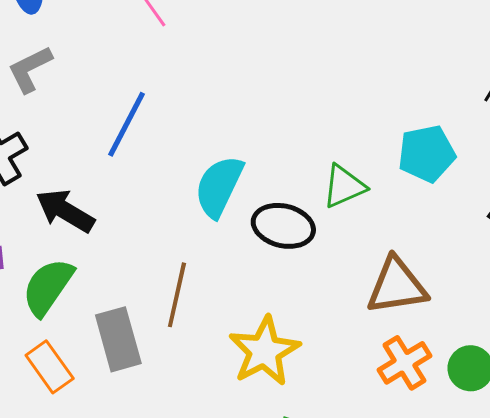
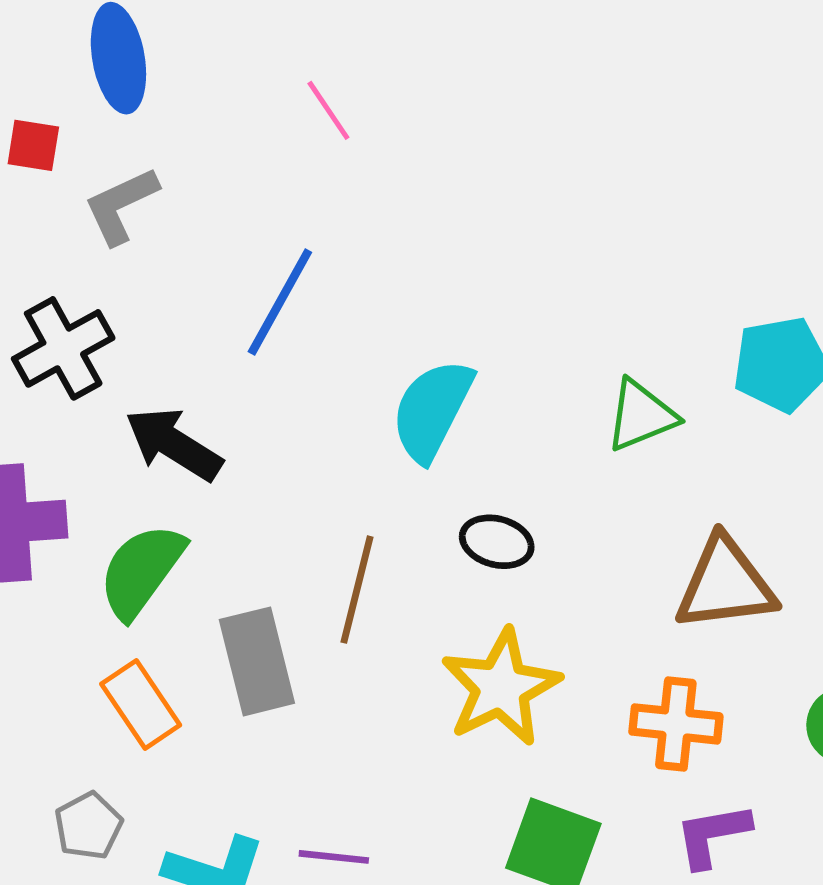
black ellipse: (283, 226) -> (497, 542), moved, size x0.7
orange cross: (405, 363) -> (676, 724), moved, turned 36

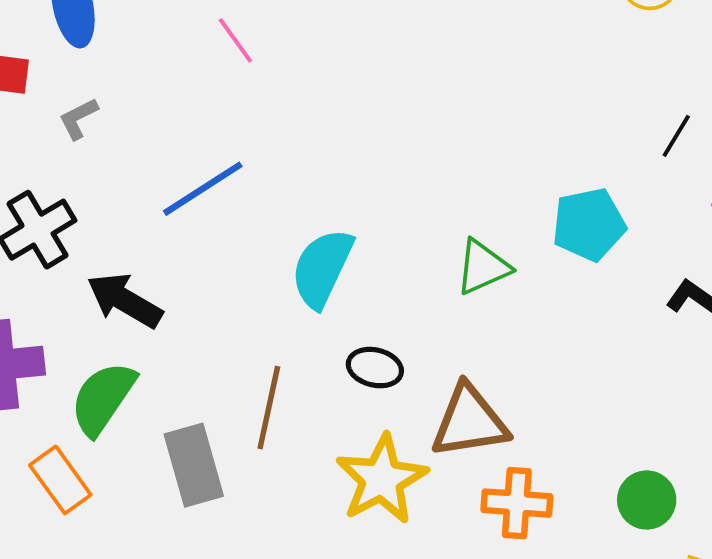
gray L-shape: (121, 205) -> (78, 118), size x0.7
blue line: (280, 302) -> (203, 189), turned 30
brown triangle: (725, 584) -> (469, 421), moved
orange rectangle: (141, 705) -> (60, 480), moved

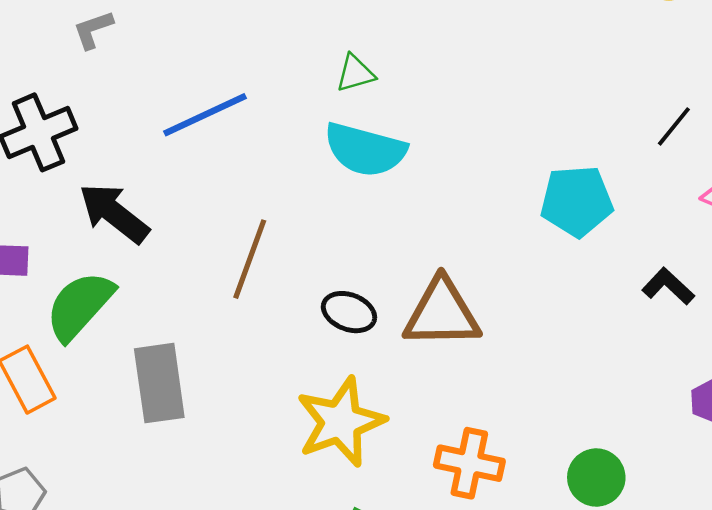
green triangle: (483, 267) -> (355, 73), moved, size x0.7
cyan semicircle: (322, 268) -> (365, 150), moved, turned -108
brown line: (269, 408) -> (250, 259), moved
brown triangle: (469, 421) -> (442, 313), moved

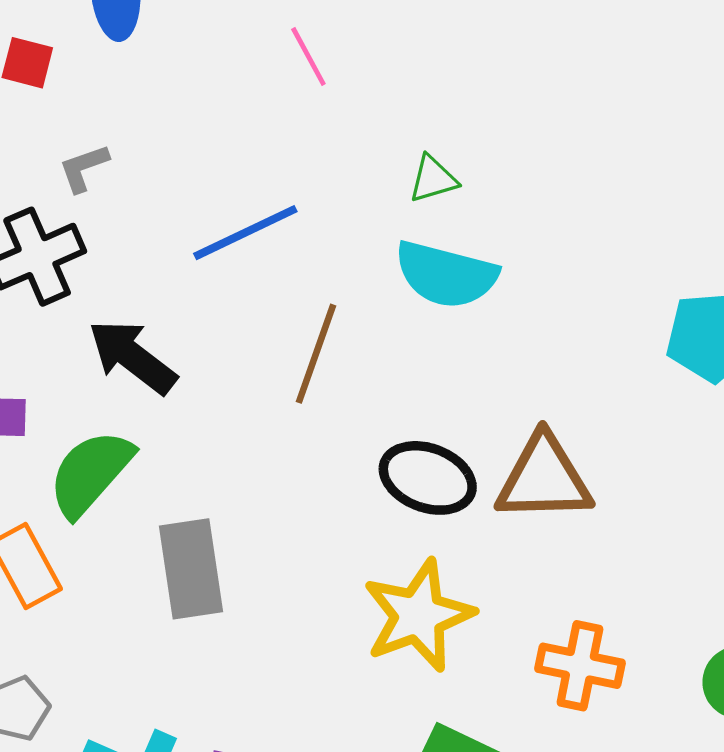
gray L-shape: (93, 30) -> (84, 168), moved
brown line: (250, 259) -> (316, 354), moved
black ellipse: (349, 312) -> (428, 478), size x1.4

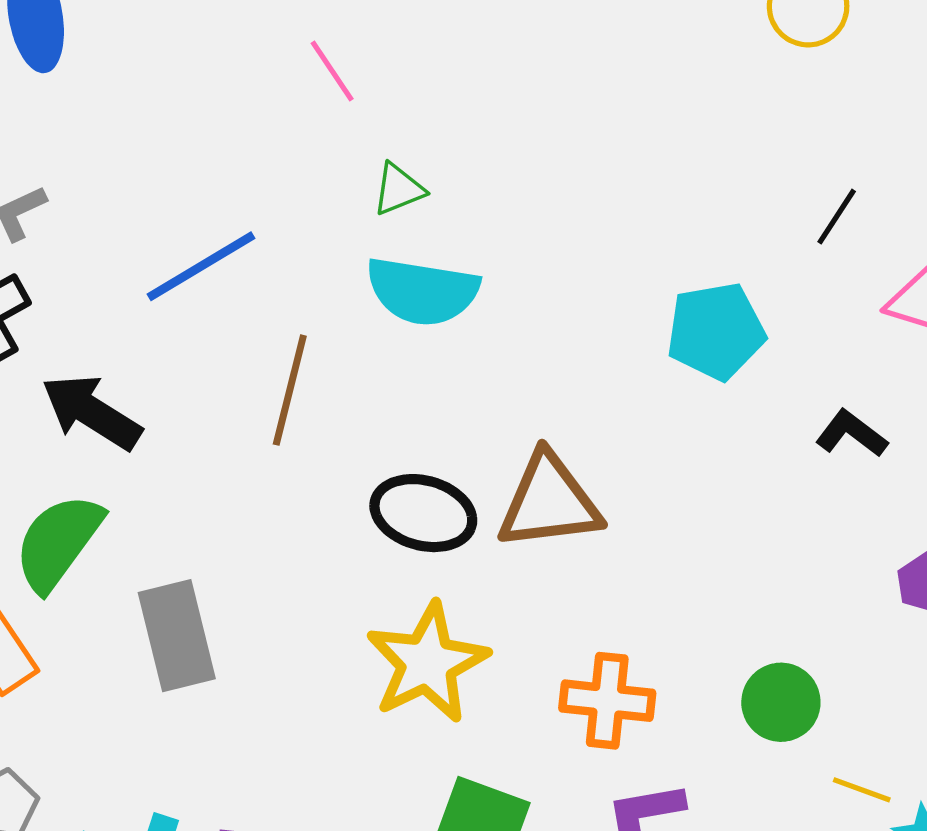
pink line: (308, 56) -> (332, 71), moved

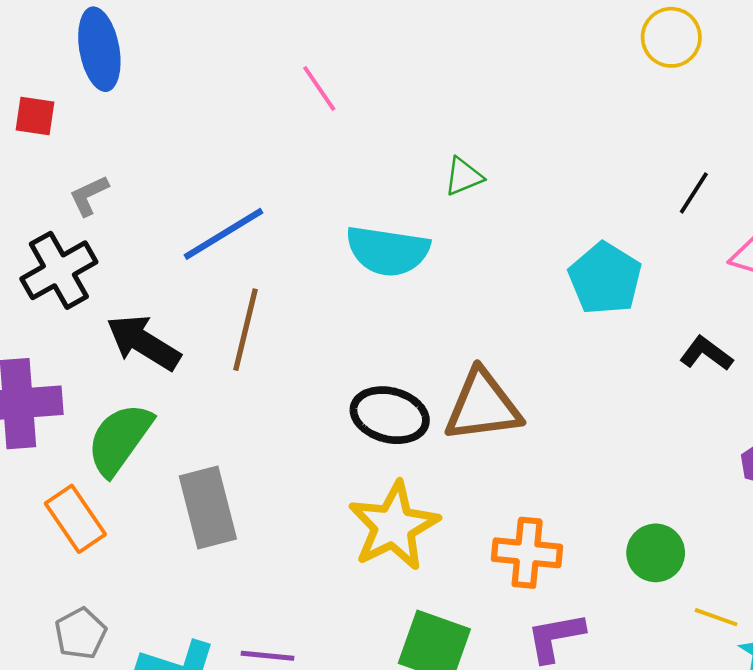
green triangle: (399, 189) -> (464, 177), moved
cyan pentagon: (716, 331) -> (605, 279), turned -30
brown line: (290, 390) -> (245, 330), moved

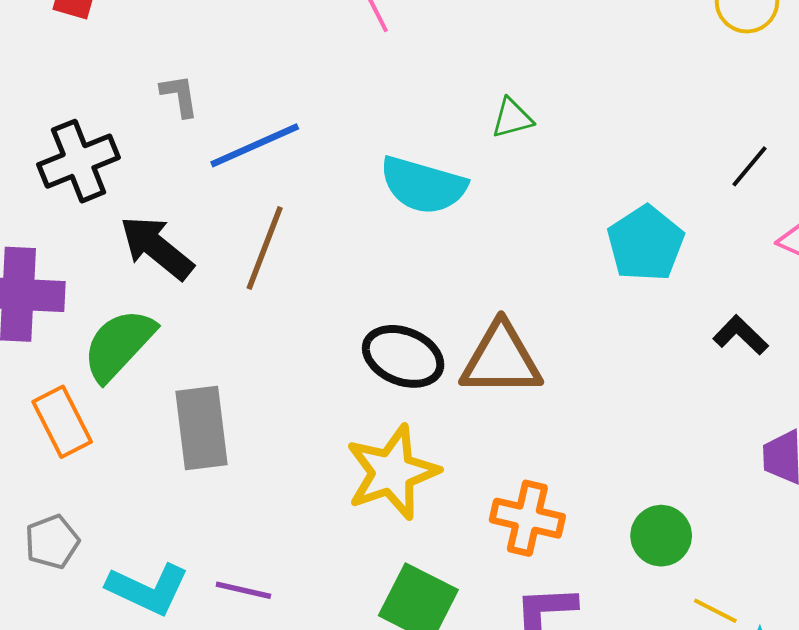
gray L-shape: (89, 196) -> (179, 96), moved, turned 99

